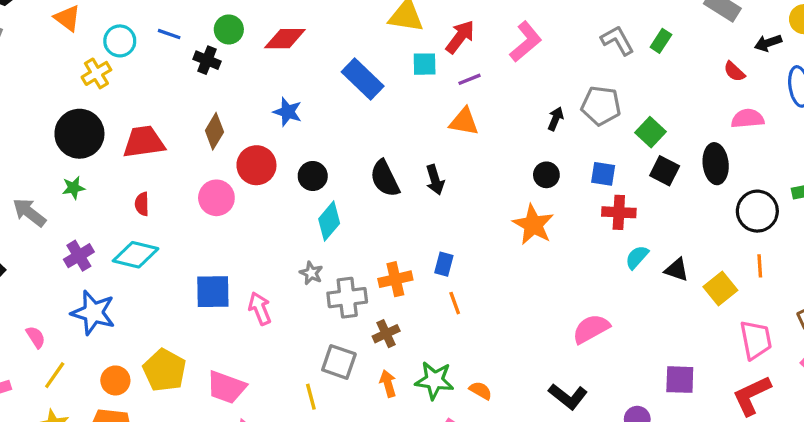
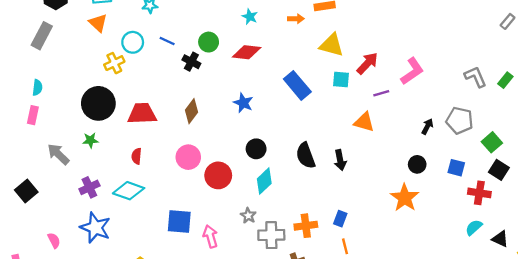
purple line: (470, 79) -> (381, 93), moved
red circle: (256, 165) -> (218, 175), moved
red cross: (619, 212) -> (479, 193), moved

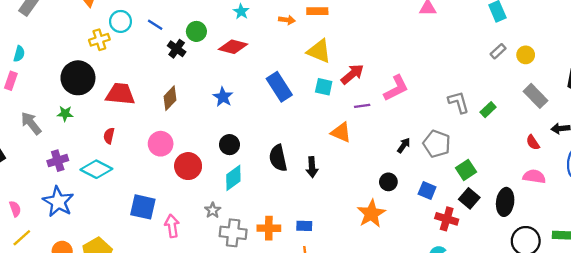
blue rectangle: (340, 219) -> (304, 226), turned 63

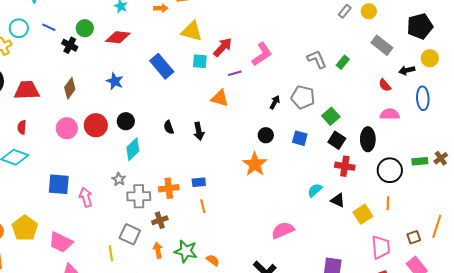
black semicircle: (278, 158) -> (169, 127), size x0.6
red circle: (188, 166) -> (96, 125), moved
red cross: (447, 219) -> (345, 166), moved

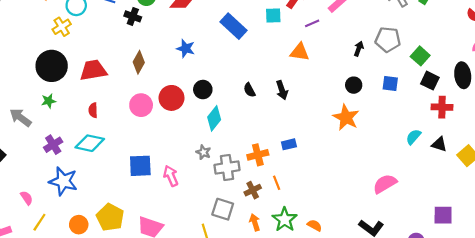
orange line: (203, 206) -> (277, 183), moved
green star: (186, 251) -> (285, 220), turned 30

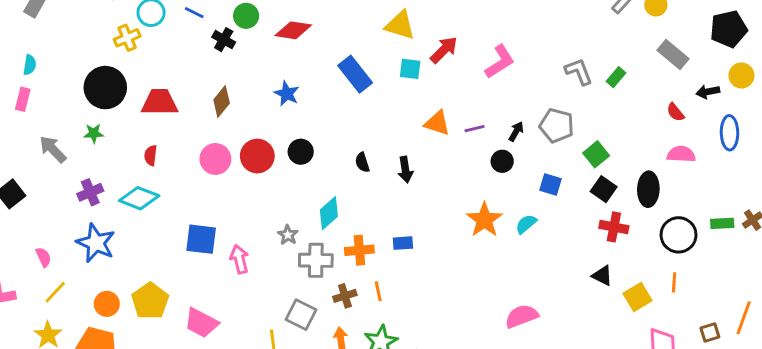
purple line: (312, 23) -> (474, 129), moved
black circle: (354, 85) -> (502, 161), moved
cyan diamond: (214, 118) -> (329, 213), moved
cyan semicircle: (413, 137) -> (526, 224), moved

